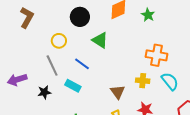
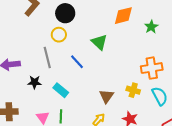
black circle: (80, 17) -> (65, 13), moved
orange cross: (157, 55) -> (152, 68), turned -30
cyan rectangle: (73, 86) -> (61, 90), moved

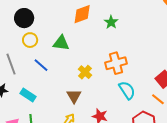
yellow circle: (59, 35) -> (30, 40), moved
green triangle: (99, 42) -> (61, 43), turned -30
yellow cross: (133, 90) -> (85, 72), moved, turned 32

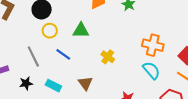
orange cross: (116, 63) -> (153, 45), moved, turned 35
brown triangle: (74, 96) -> (85, 83), moved

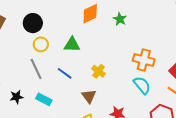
blue line: (63, 54) -> (65, 73), moved
gray line: (33, 56) -> (36, 69), moved
brown triangle: (85, 83) -> (89, 96), moved

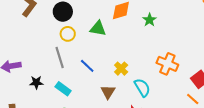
green triangle: (72, 45) -> (98, 28), moved
cyan semicircle: (142, 85) -> (142, 88), moved

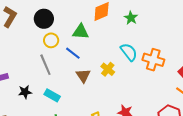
blue line: (87, 66) -> (73, 53), moved
cyan semicircle: (142, 88) -> (129, 52), moved
brown triangle: (108, 92) -> (83, 76), moved

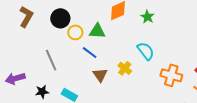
yellow circle: (51, 40) -> (75, 32), moved
orange cross: (153, 60) -> (171, 75), moved
gray line: (45, 65) -> (51, 60), moved

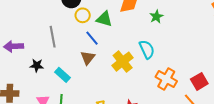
yellow cross: (125, 68) -> (123, 62), size x1.5
brown triangle: (100, 75) -> (88, 58), moved

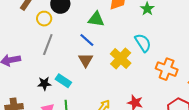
yellow circle: (83, 15) -> (44, 19), moved
gray line: (53, 37) -> (48, 45), turned 40
black star: (37, 65) -> (44, 84), moved

